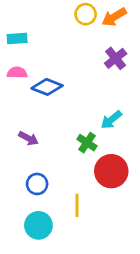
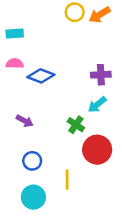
purple cross: (116, 58) -> (101, 75), moved, turned 36

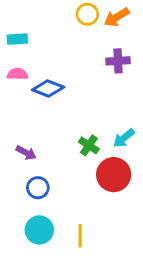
purple cross: (101, 75) -> (118, 61), moved
cyan arrow: (97, 105) -> (124, 138), moved
purple arrow: (25, 121) -> (26, 153), moved
yellow line: (67, 180) -> (80, 236), moved

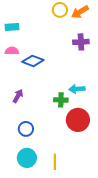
cyan arrow: (124, 138) -> (77, 89), moved, turned 35
green cross: (89, 145) -> (61, 100), turned -32
purple arrow: (26, 153) -> (18, 96), moved, turned -88

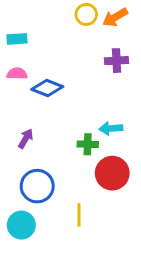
blue circle: (26, 129) -> (37, 186), size x1.5
cyan circle: (27, 158) -> (21, 225), moved
yellow line: (55, 162) -> (79, 215), moved

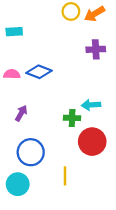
pink semicircle: (17, 74) -> (12, 74), moved

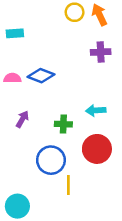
orange arrow: (95, 14) -> (99, 15), turned 96
green cross: (72, 118) -> (63, 124), moved
blue circle: (31, 152) -> (51, 160), moved
cyan circle: (18, 184) -> (17, 206), moved

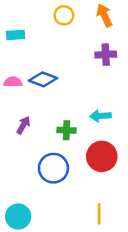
yellow circle: (75, 12) -> (64, 15), moved
yellow line: (68, 185) -> (99, 214), moved

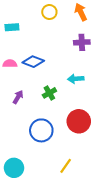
cyan arrow: (100, 116) -> (76, 79), moved
green cross: (66, 130) -> (49, 93), moved, turned -32
yellow line: (99, 214) -> (66, 166), moved, turned 35

